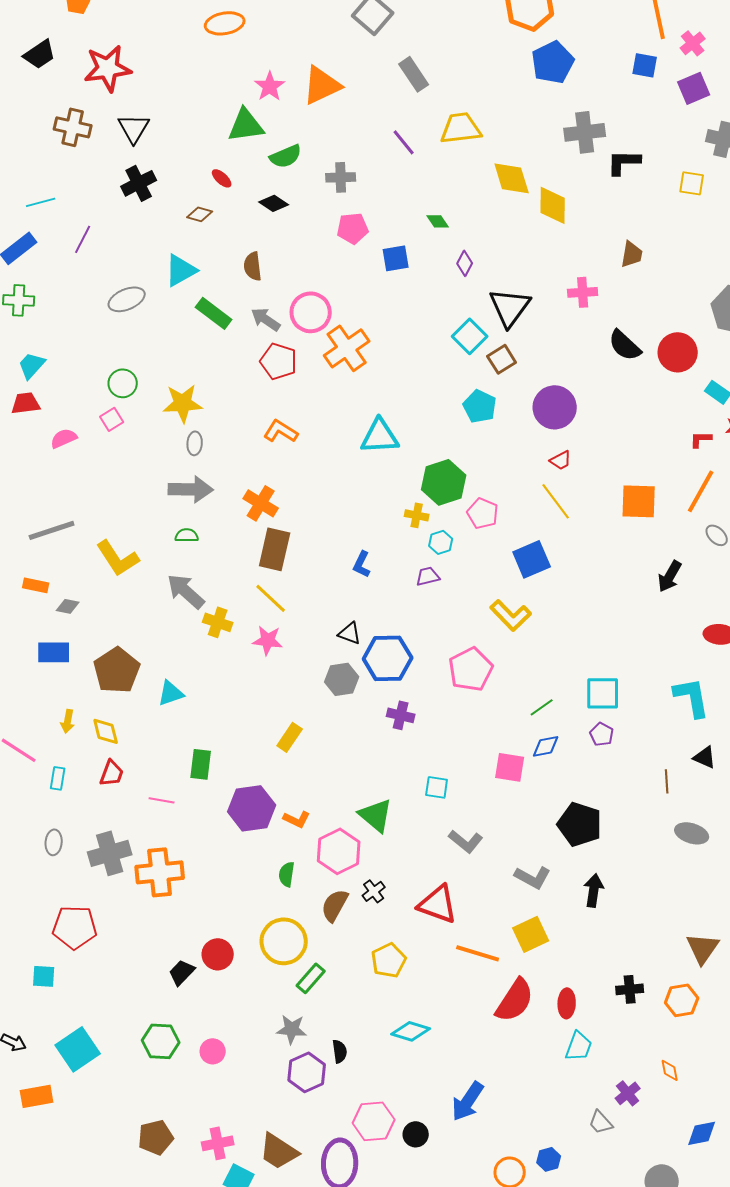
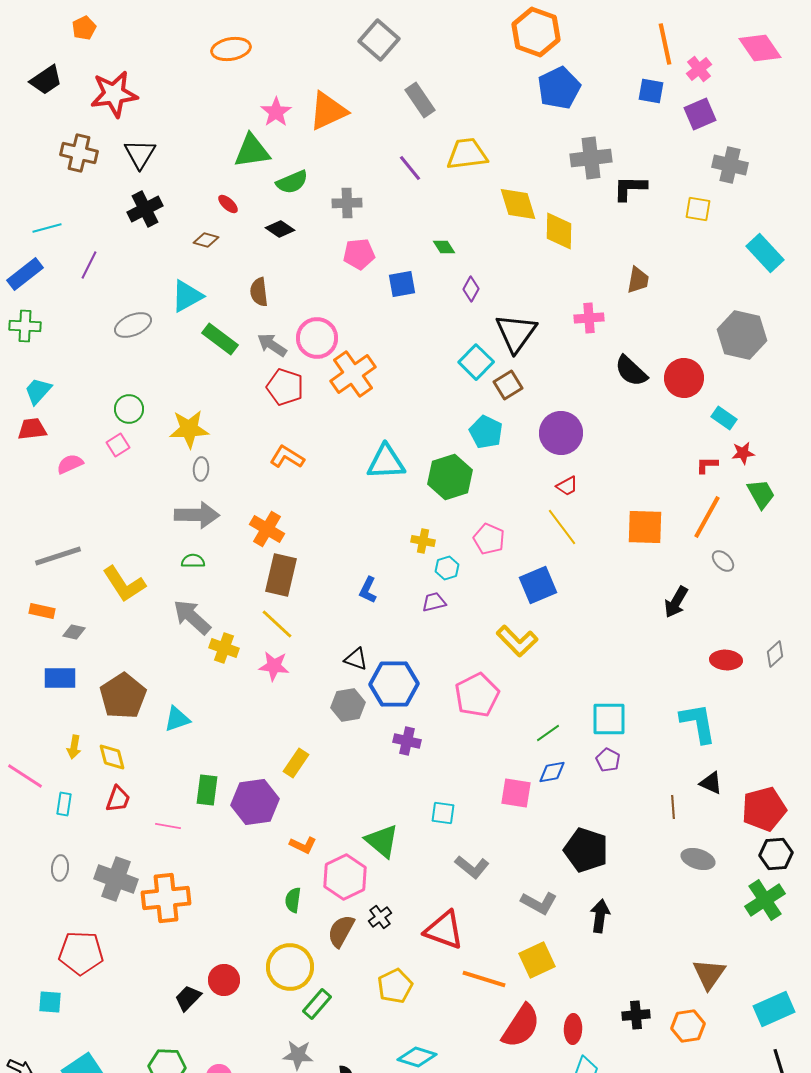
green hexagon: (444, 482) -> (450, 477), moved
purple hexagon: (252, 808) -> (255, 802), moved
gray cross: (110, 853) -> (116, 879), turned 36

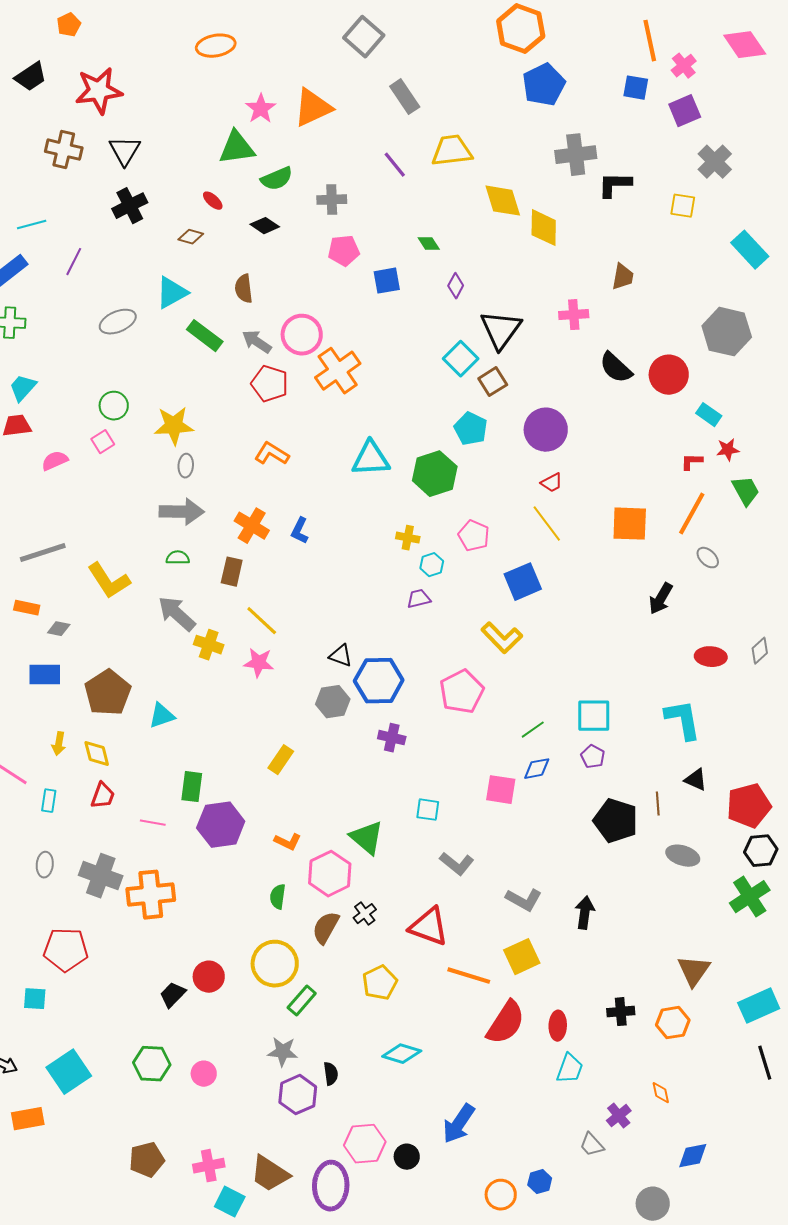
gray cross: (730, 165) -> (715, 162), turned 32
brown rectangle: (281, 575) -> (232, 572), moved, size x0.7
blue L-shape: (368, 590) -> (300, 531), moved
purple hexagon: (255, 802) -> (221, 825), moved
black pentagon: (586, 850) -> (616, 821), moved

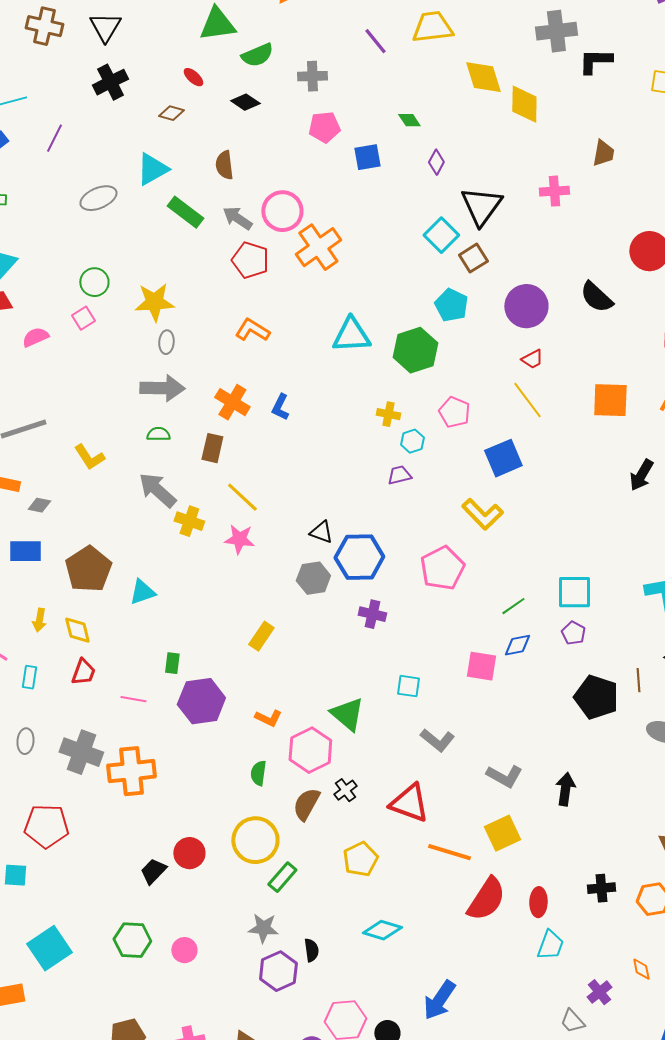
black semicircle: (616, 368) -> (596, 297), moved
yellow L-shape: (109, 581) -> (89, 457), size x0.7
green rectangle: (192, 787) -> (172, 663), size x0.7

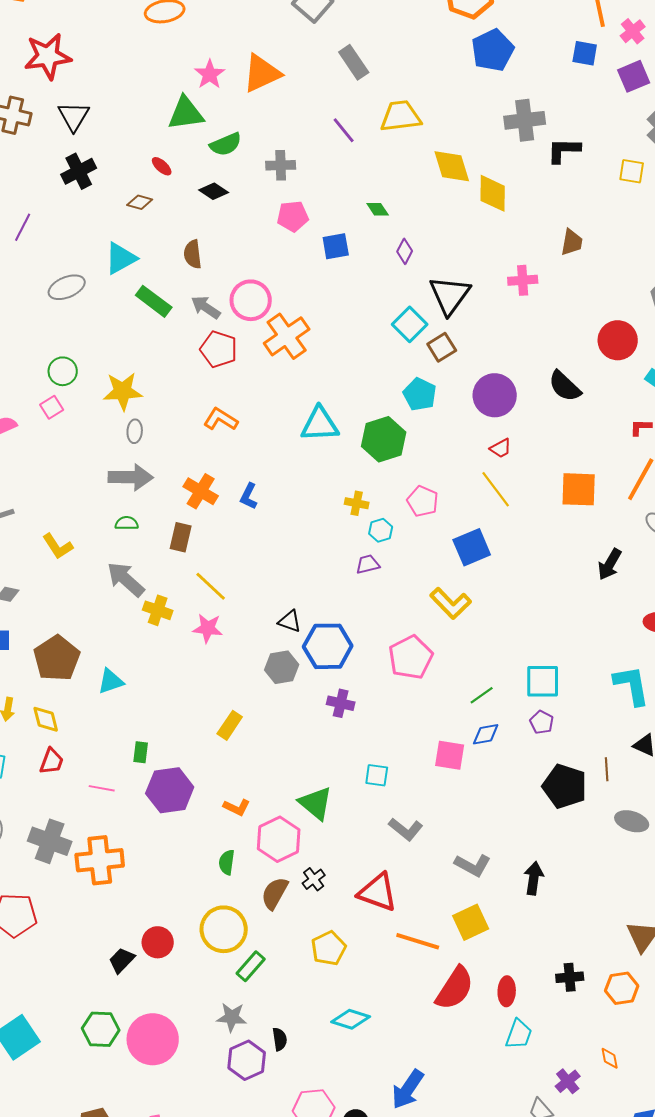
pink circle: (184, 950) -> (153, 1039), size x2.0

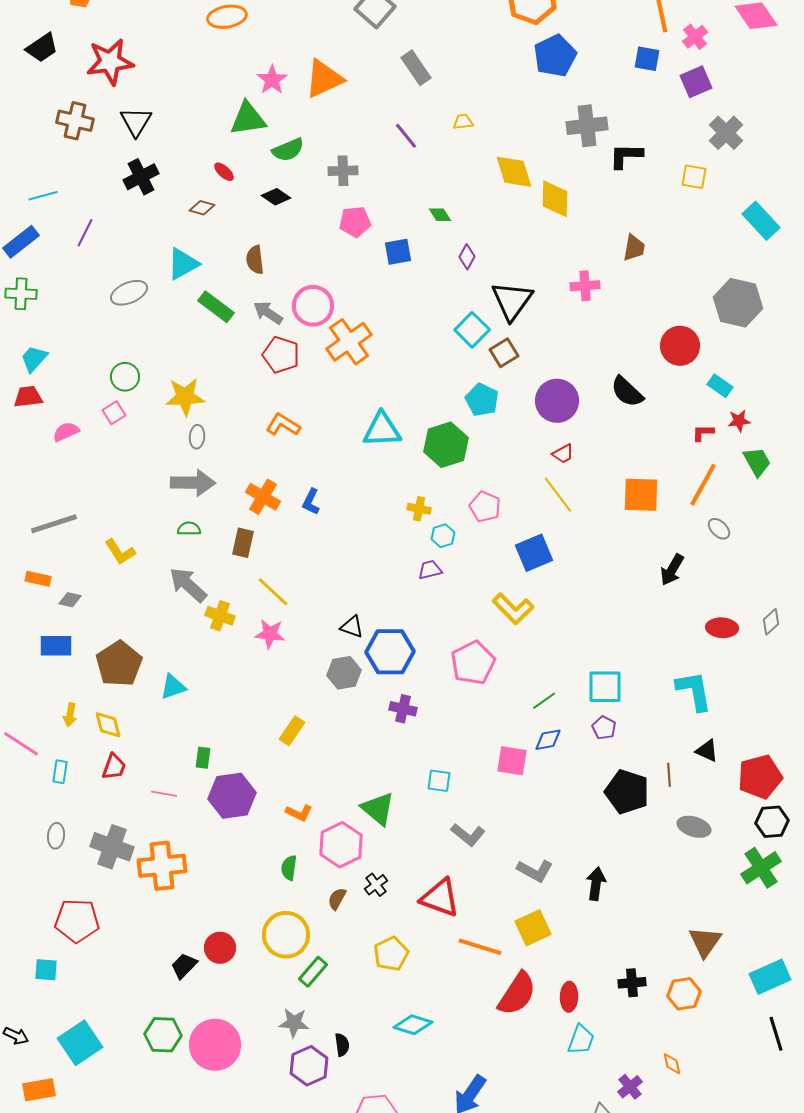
yellow trapezoid: (401, 116) -> (463, 122), size x0.5
brown semicircle: (275, 893) -> (337, 899), size x0.7

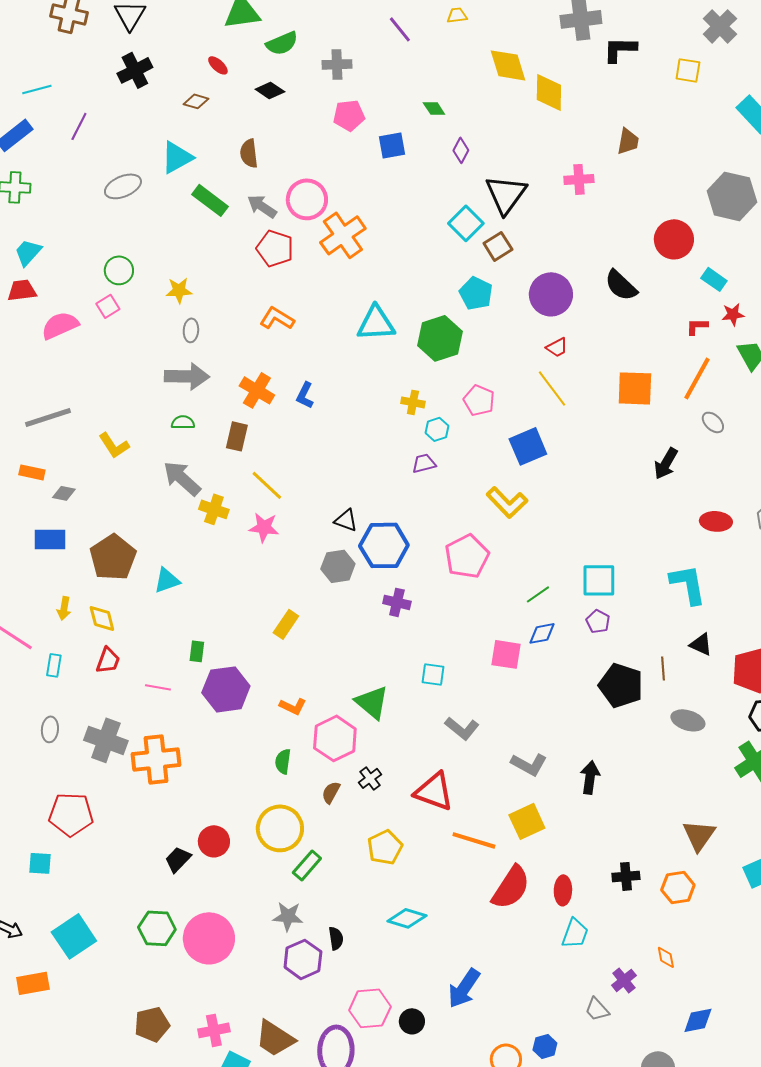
yellow star: (185, 397) -> (179, 290), size x0.7
pink semicircle: (66, 432) -> (60, 325), size x1.4

